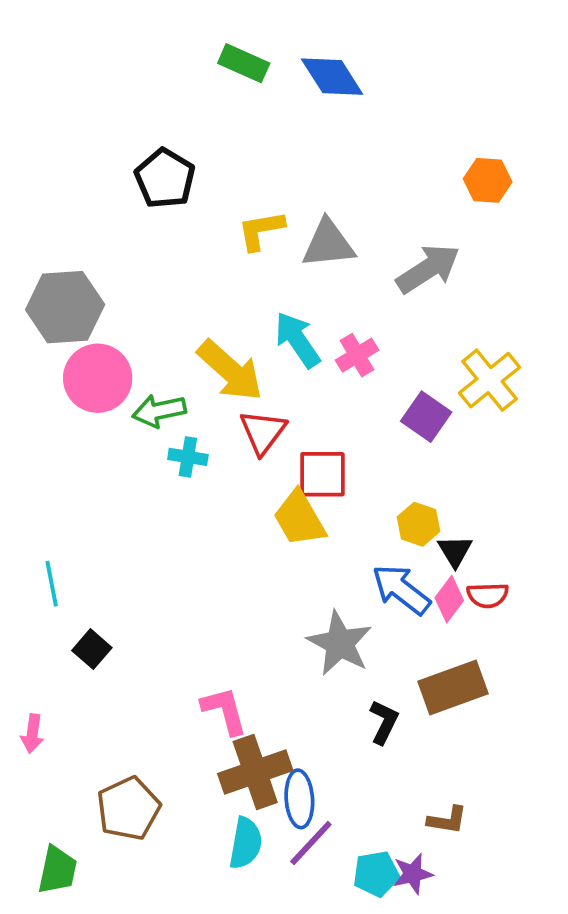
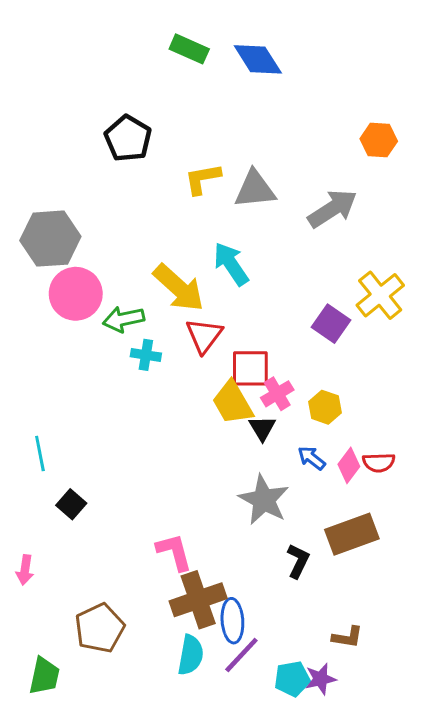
pink cross: (357, 355) -> (277, 394), moved
black triangle: (455, 551) -> (262, 428), moved
blue arrow: (401, 590) -> (312, 458), size x0.6

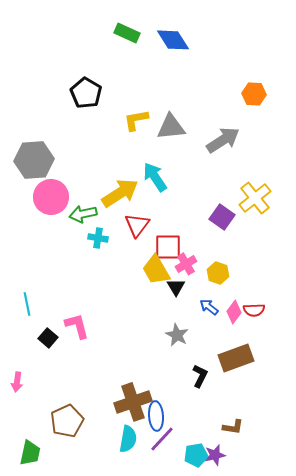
yellow arrow: (179, 288) -> (120, 193), turned -75
gray star: (264, 500) -> (177, 335), size x0.7
pink L-shape: (174, 552) -> (77, 326), moved

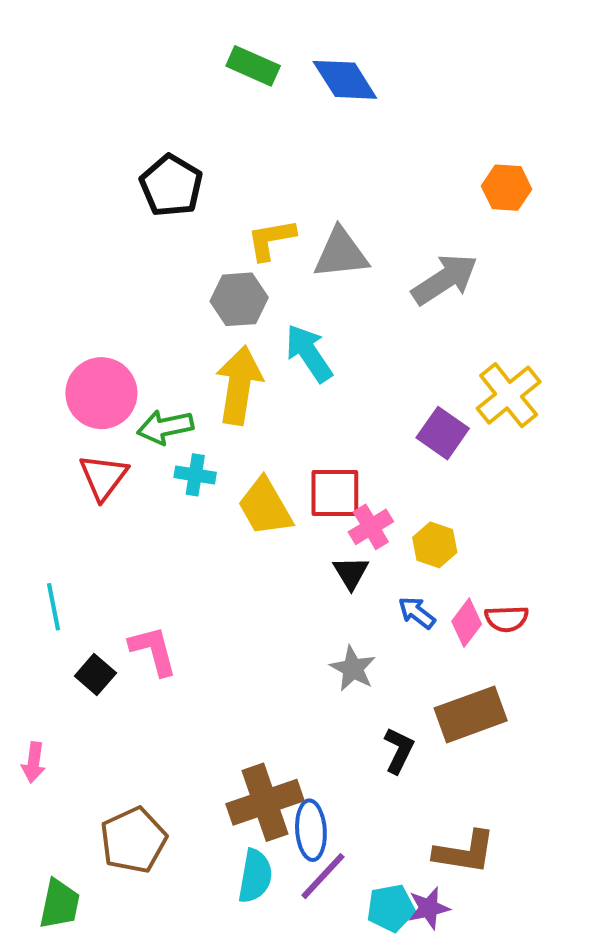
gray hexagon: (34, 160) -> (239, 299), moved, size x0.7
yellow arrow: (120, 193) -> (239, 385), turned -48
red triangle: (137, 225) -> (103, 477), moved
yellow trapezoid: (156, 270) -> (265, 507), moved
brown L-shape: (233, 427) -> (465, 852), size x1.5

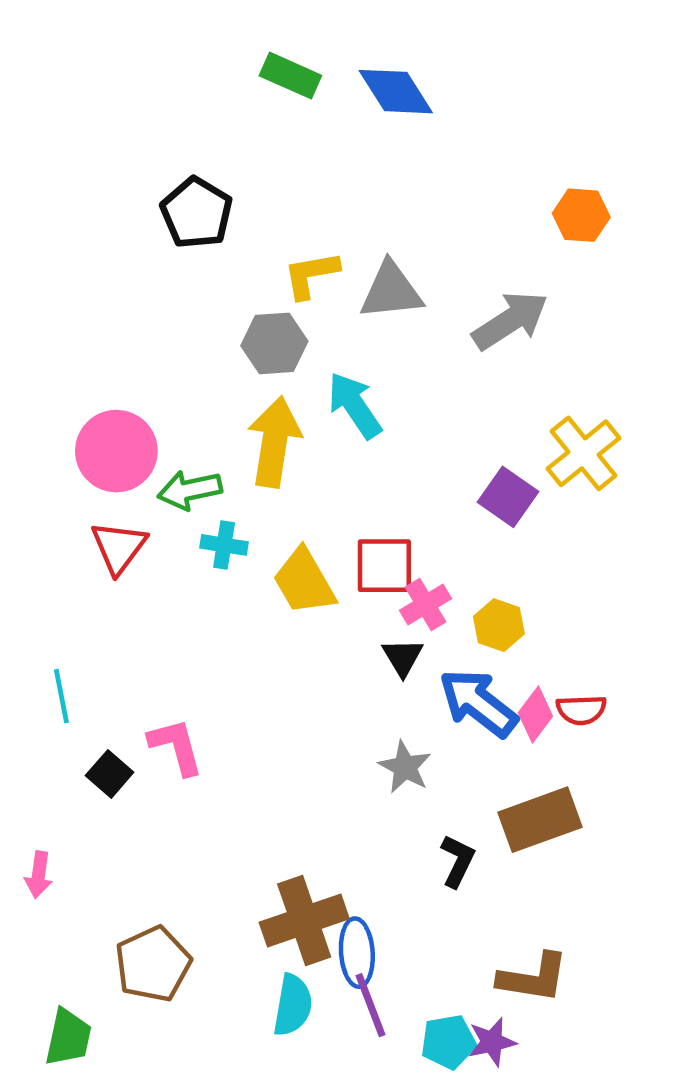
blue arrow: (417, 613) -> (478, 703), size x1.8
purple line: (323, 876) -> (371, 1005), turned -64

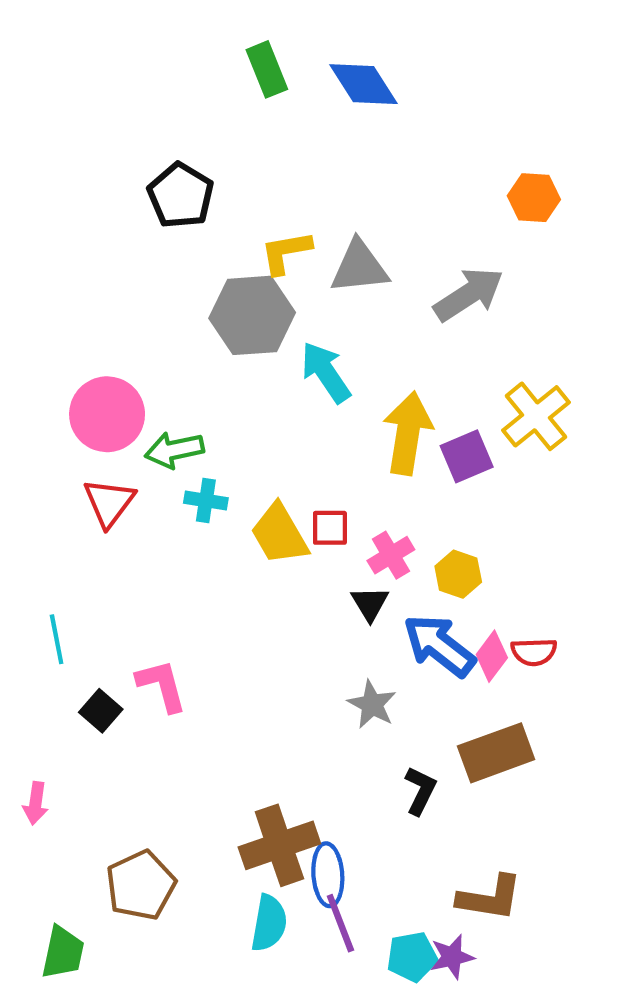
green rectangle: (290, 76) -> (267, 69), turned 44
gray hexagon: (274, 343) -> (252, 315), size x1.4
yellow arrow: (274, 442) -> (408, 433), moved
purple square: (508, 497) -> (467, 456), turned 32
red square: (384, 566) -> (330, 528), moved, size x0.7

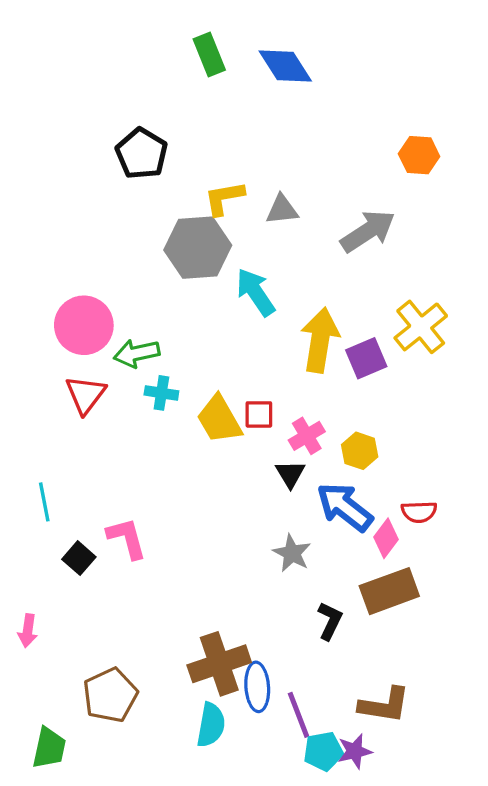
gray triangle: (359, 267) -> (282, 210), size x0.7
pink diamond: (492, 656) -> (386, 538), moved
purple line: (340, 923) -> (298, 715), moved

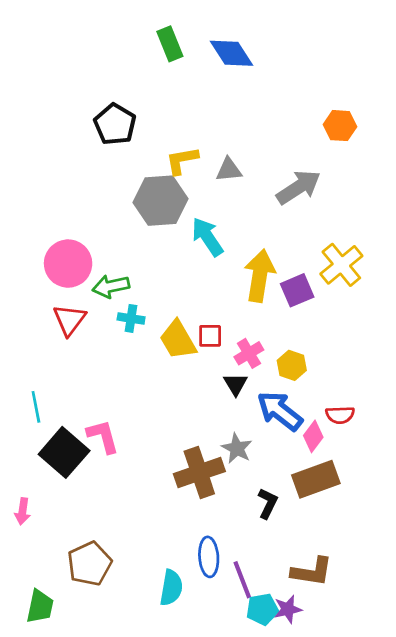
black square: (79, 558) -> (64, 452), size x1.8
brown cross: (219, 664) -> (199, 473), moved

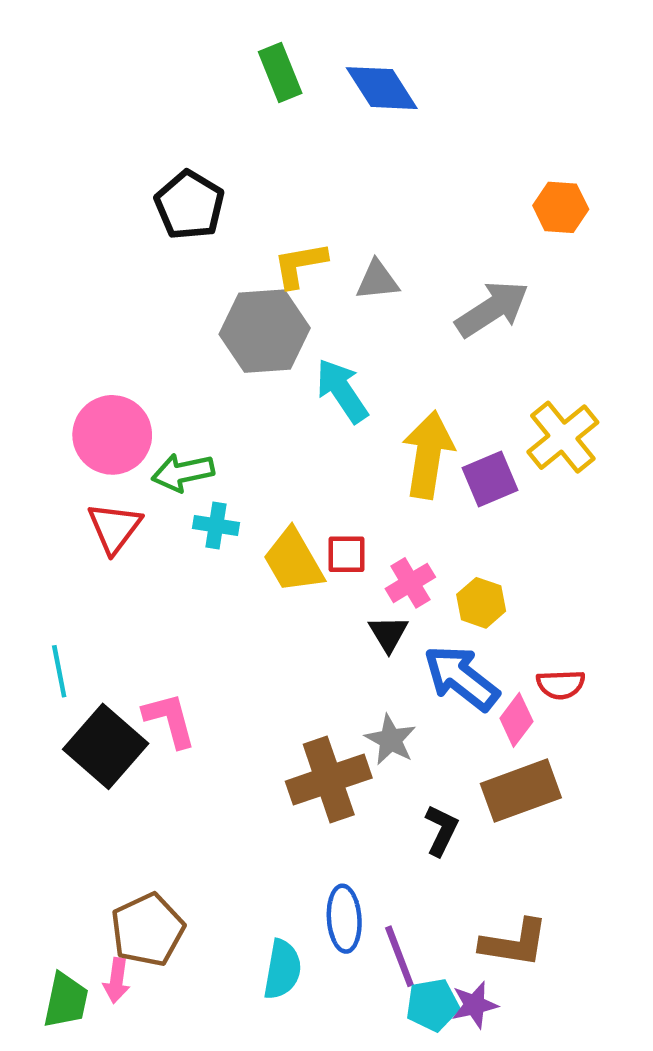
pink arrow: (23, 511) -> (117, 981), moved

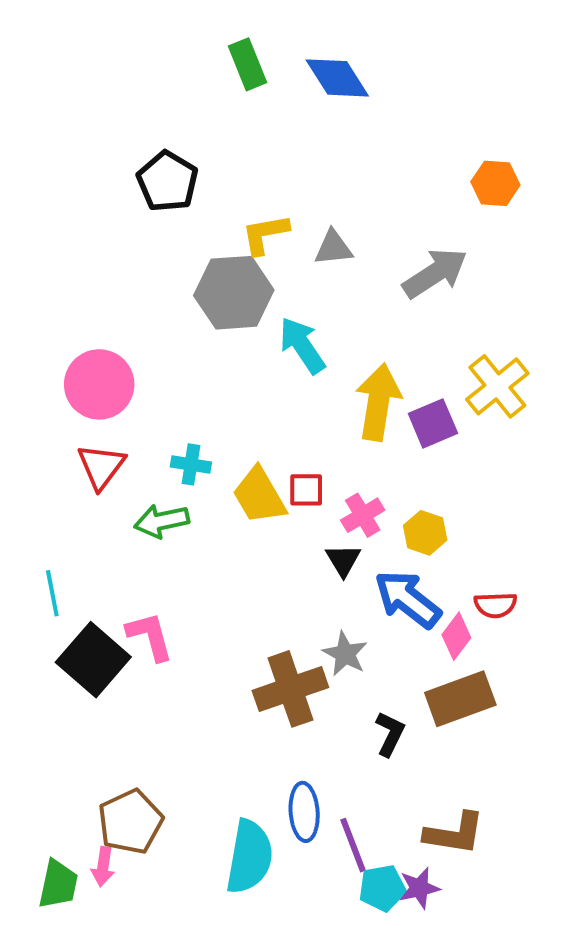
green arrow: (183, 472) -> (162, 521), moved
cyan semicircle: (282, 969) -> (249, 857), size x1.4

